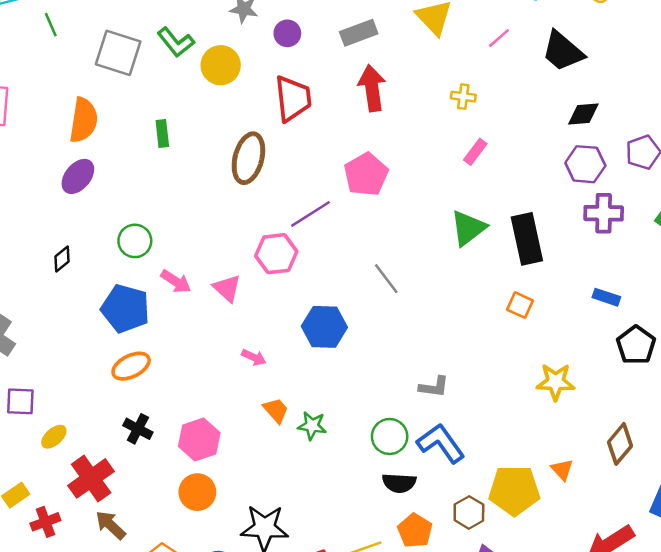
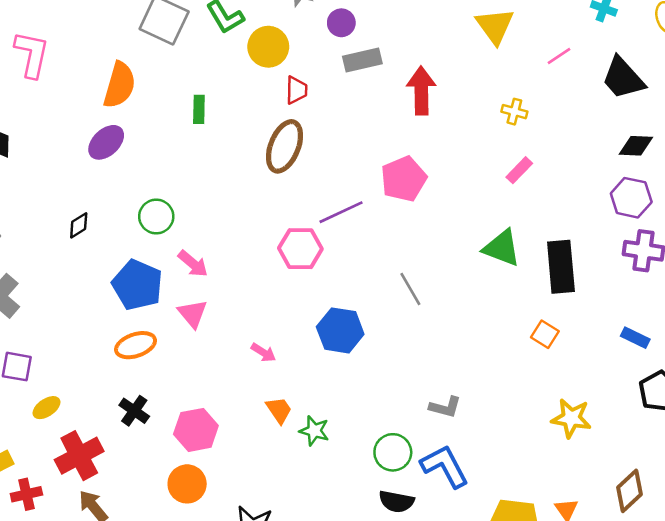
gray rectangle: (359, 33) -> (362, 60), moved
red trapezoid: (293, 99) -> (296, 90), moved, size x0.6
green triangle: (468, 228) -> (502, 248), turned 51
pink triangle: (227, 288) -> (193, 314), moved

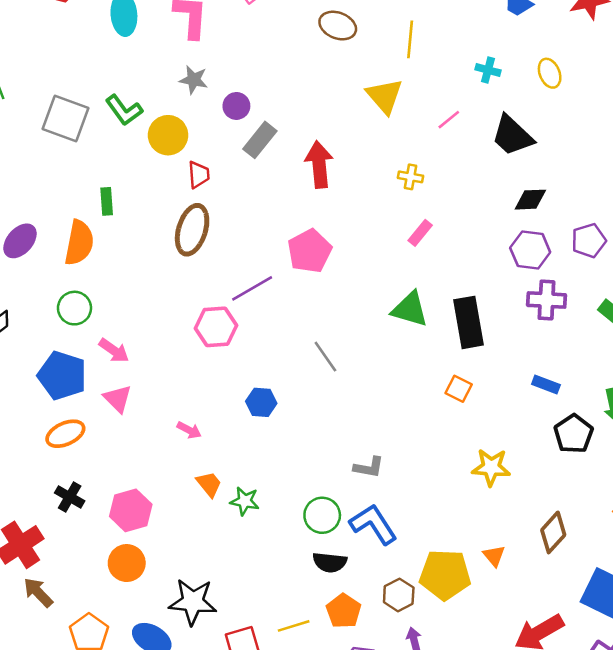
gray rectangle: (362, 60) -> (260, 140), turned -33
orange semicircle: (119, 85) -> (79, 243), moved
blue hexagon: (340, 330) -> (261, 402), size x0.7

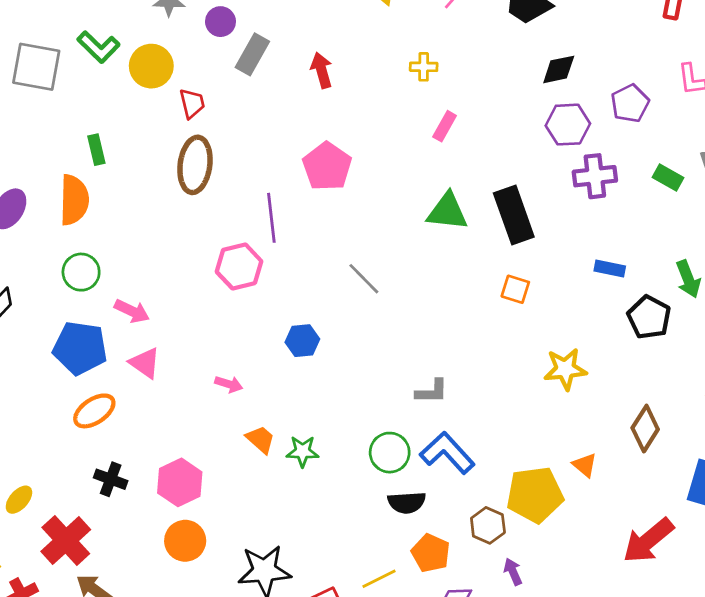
red arrow: (319, 165) -> (322, 70), size x0.7
purple line: (252, 288) -> (271, 218), turned -57

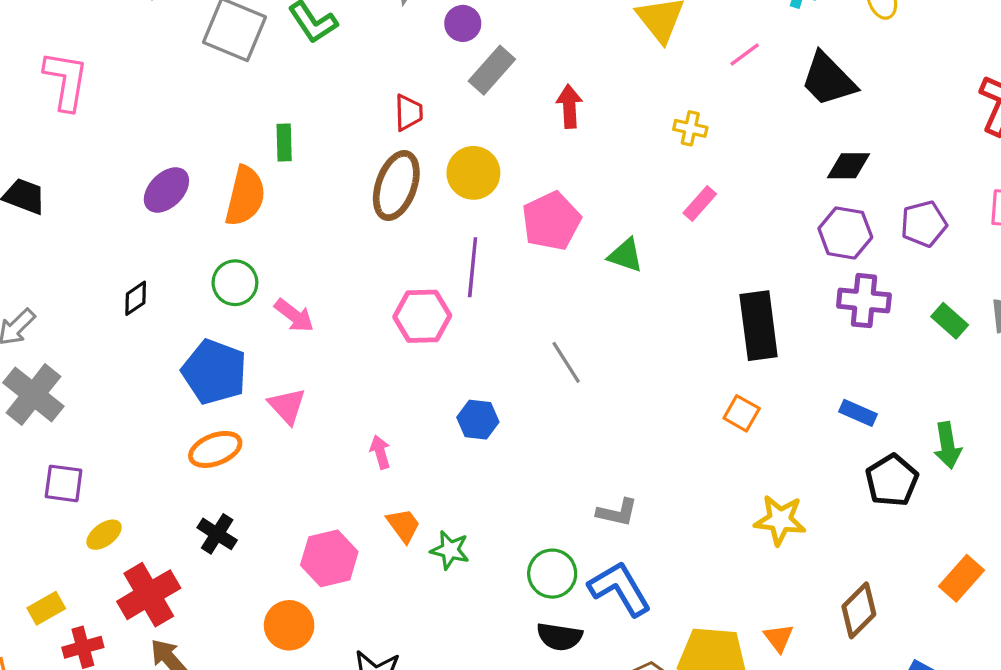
yellow circle: (151, 66) -> (473, 173), moved
green triangle: (447, 211) -> (626, 255), moved, size x0.7
pink arrow: (132, 311) -> (294, 316), moved
pink arrow: (229, 384) -> (380, 452), turned -136
pink hexagon: (180, 482) -> (329, 558), moved

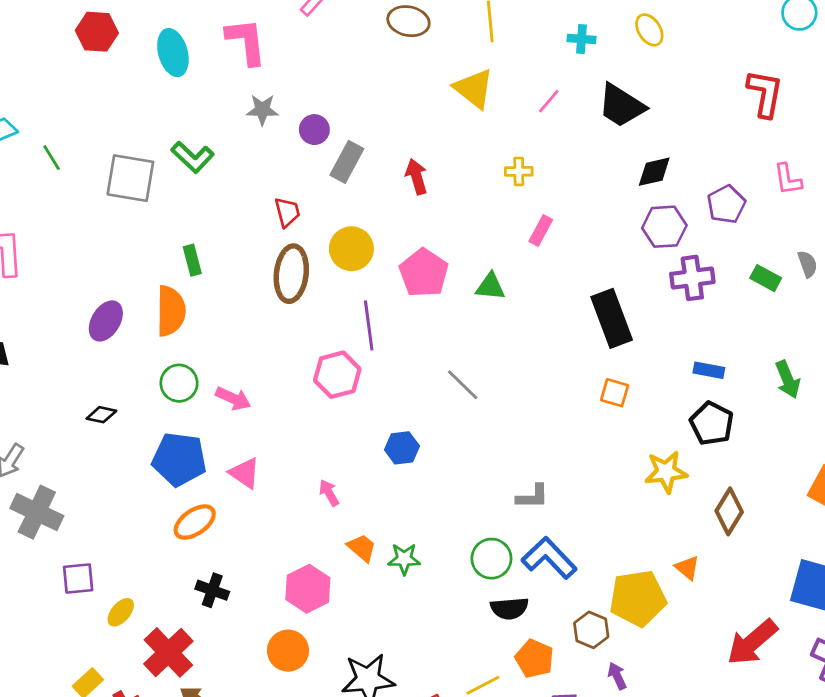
black diamond: (136, 298) -> (101, 415), turned 60
black pentagon: (892, 480) -> (712, 423), moved
brown diamond: (859, 610) -> (729, 511), moved

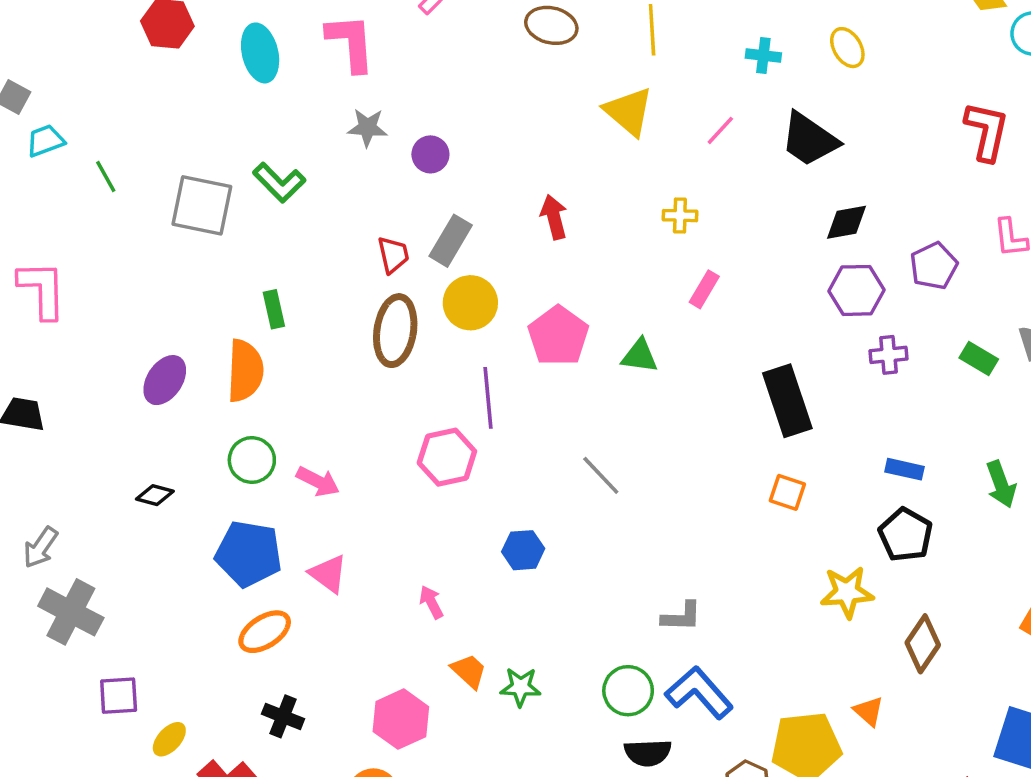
gray rectangle: (347, 162) -> (451, 241), moved
purple cross: (692, 278) -> (889, 355), size x0.7

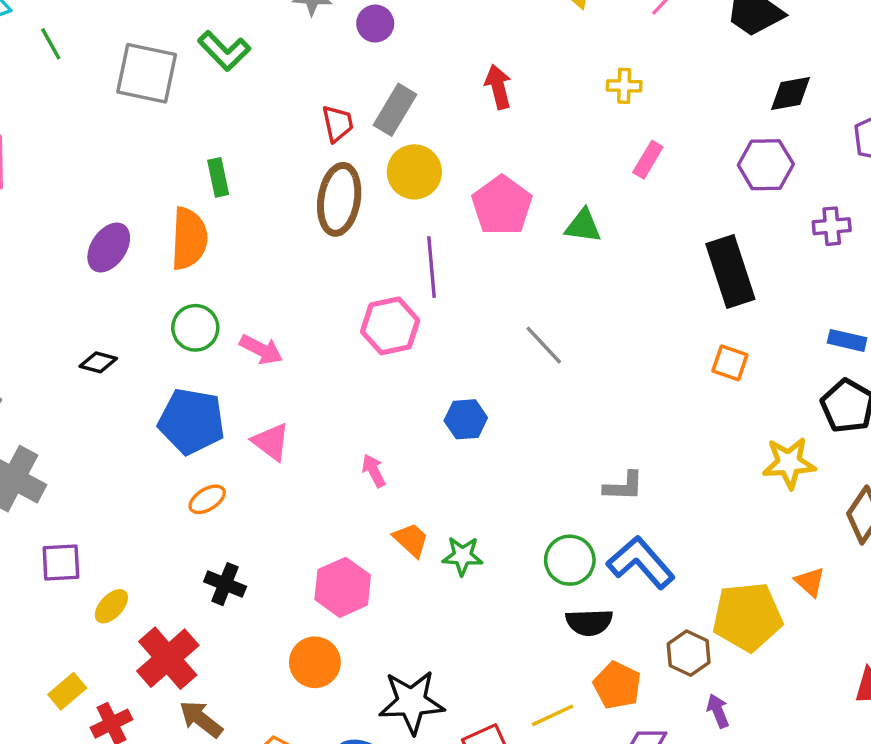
purple hexagon: (856, 290) -> (766, 165), moved
orange ellipse: (265, 632) -> (207, 499), size x0.7

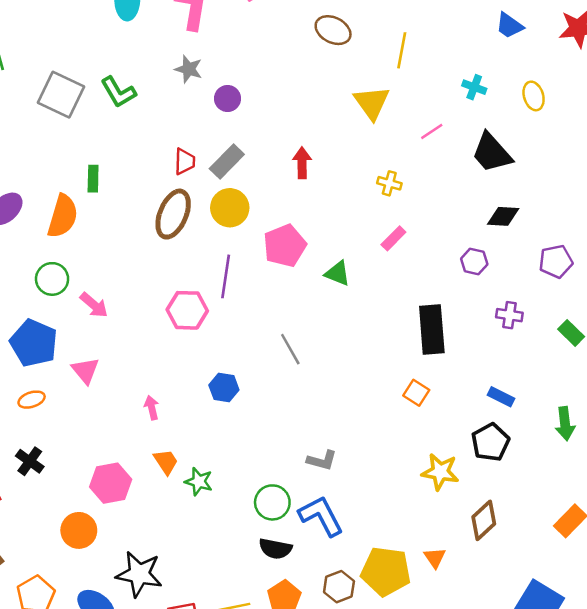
purple hexagon: (766, 165) -> (474, 262), size x0.7

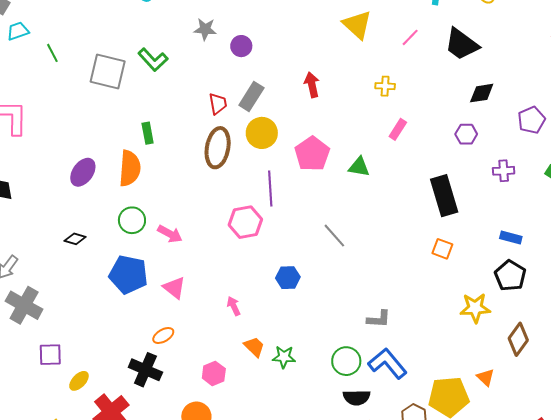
orange ellipse: (32, 400) -> (163, 336), moved
black cross: (30, 461) -> (145, 370), size x1.4
pink hexagon: (111, 483) -> (214, 373), size x0.7

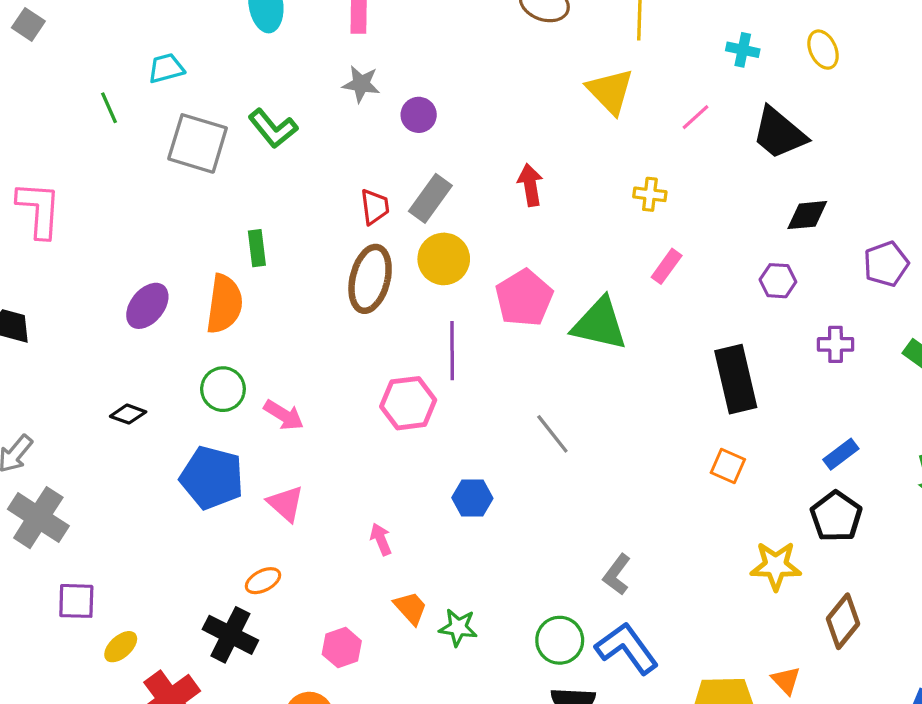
cyan trapezoid: (18, 31) -> (166, 68), moved
green triangle: (359, 167) -> (600, 324), size x1.6
blue rectangle: (511, 237) -> (841, 454), turned -55
gray L-shape: (379, 319) -> (617, 574), turned 120

